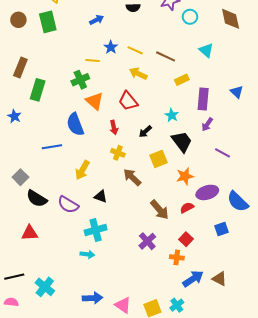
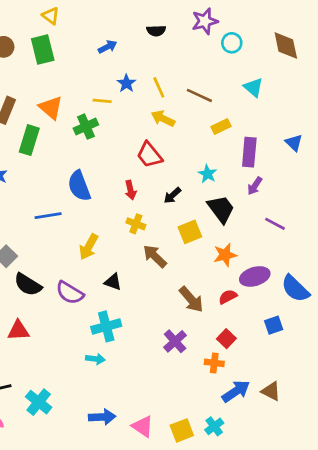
yellow line: (135, 50) -> (159, 87), turned 42
orange triangle: (95, 101) -> (51, 108), moved

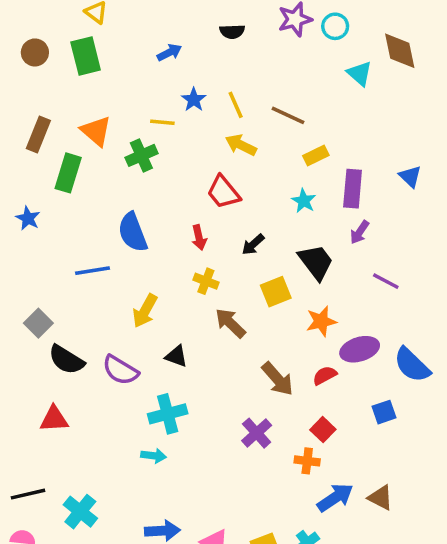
cyan circle: (232, 43) -> (335, 26), moved
cyan triangle: (253, 87) -> (360, 73), moved
cyan star: (207, 174) -> (304, 201), moved

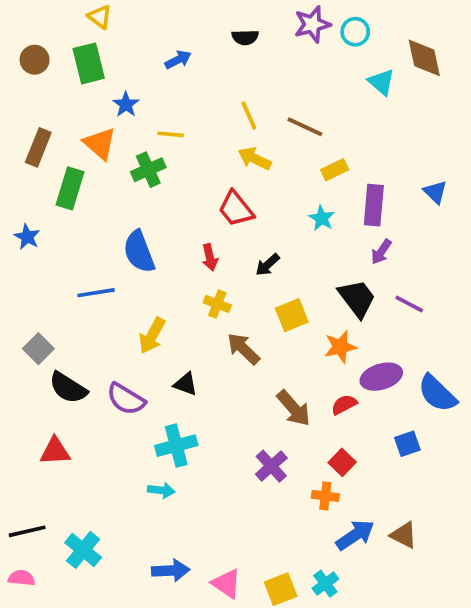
blue star: (194, 100) -> (126, 104), moved
black trapezoid: (316, 262) -> (357, 298), moved

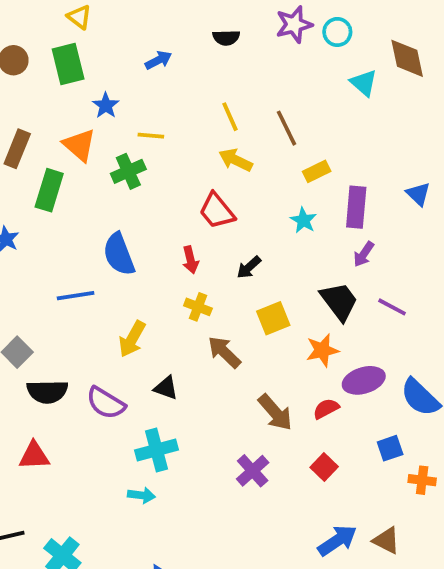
brown line: (305, 127) -> (286, 128), turned 39
black semicircle: (68, 388) -> (47, 392), turned -33
orange cross: (325, 496) -> (422, 480), moved

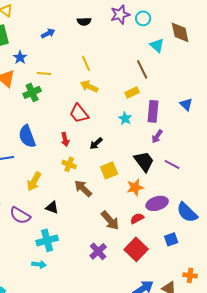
brown line: (286, 128) -> (142, 69), moved
red square: (324, 467) -> (136, 249), size x1.6
orange cross: (422, 480) -> (190, 275), moved

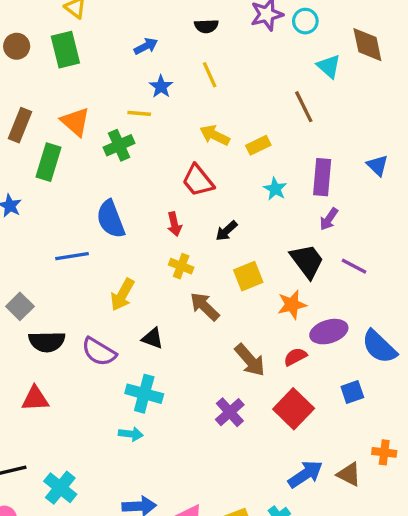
blue star: (20, 57) -> (161, 87), moved
yellow line: (86, 63) -> (210, 75), moved
yellow rectangle: (132, 92) -> (258, 145), moved
cyan cross: (47, 240) -> (144, 394), turned 30

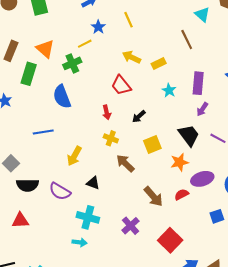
yellow line: (139, 113) -> (85, 44), turned -32
blue semicircle: (111, 219) -> (62, 97), moved
red square: (294, 409) -> (170, 240), moved
purple cross: (230, 412) -> (131, 226), moved

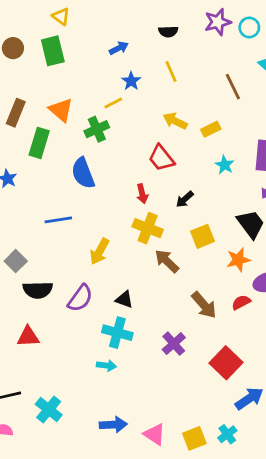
brown line: (187, 39) -> (233, 87), moved
yellow cross: (111, 138) -> (148, 228), size x1.5
black triangle: (93, 183) -> (124, 300), moved
purple semicircle: (60, 191) -> (80, 298), turned -85

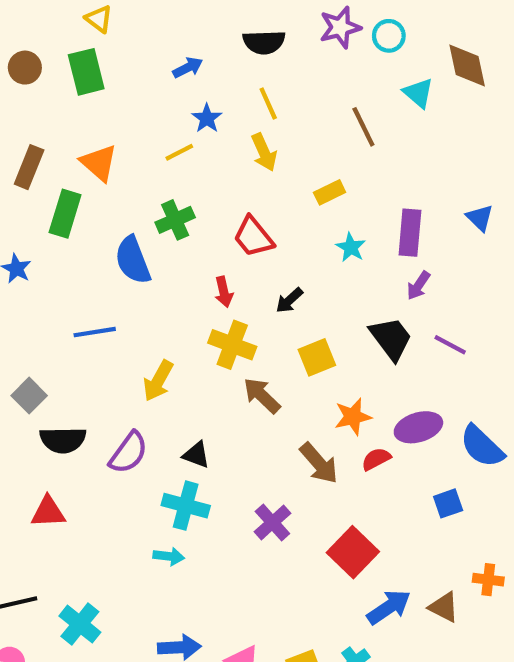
black semicircle: (168, 32) -> (264, 42), size x1.4
yellow arrow: (175, 121) -> (264, 152), moved, turned -140
green cross: (97, 129) -> (175, 220), moved
orange star: (238, 260) -> (353, 417), moved

